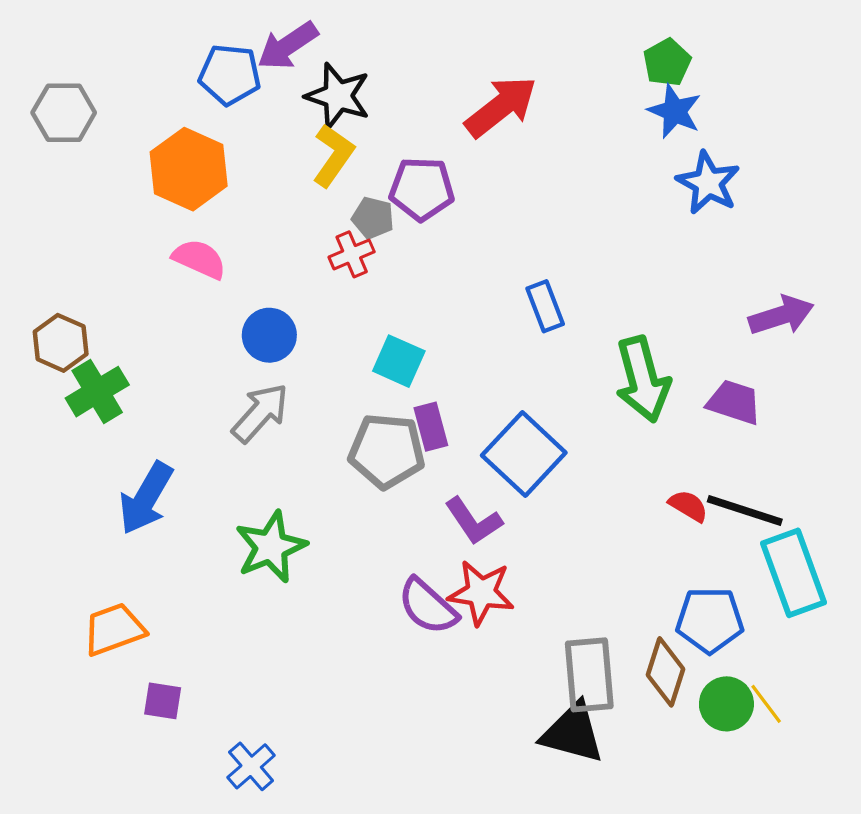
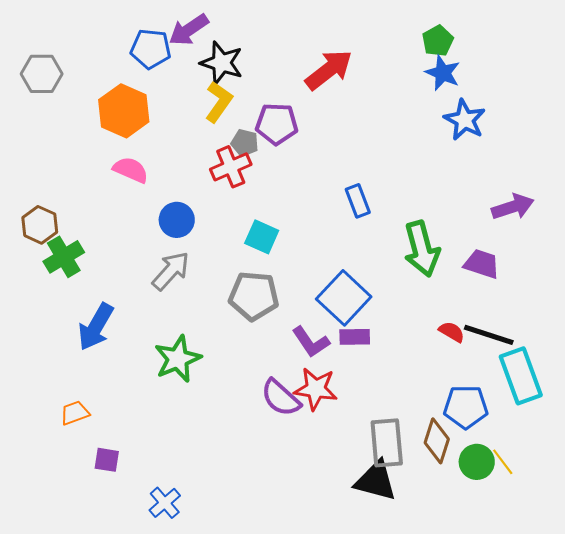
red cross: (352, 254) -> (231, 167), size x1.4
purple rectangle: (431, 427) -> (355, 337), moved, turned -76
orange trapezoid: (114, 629) -> (75, 413), size x0.7

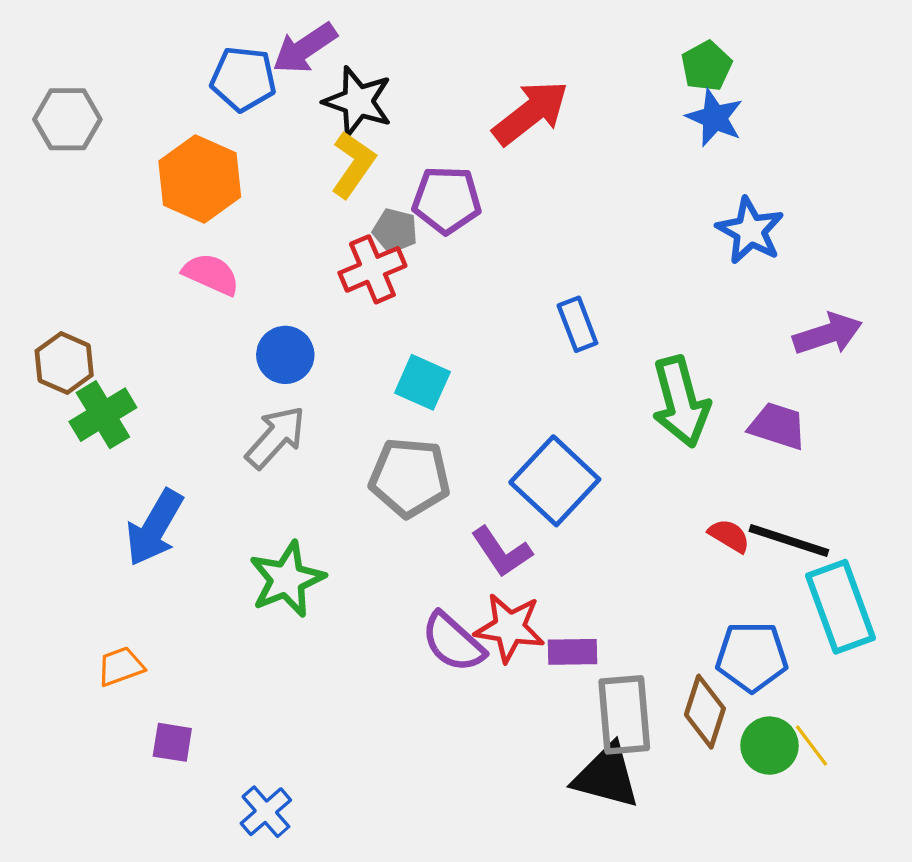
blue star: (465, 120) -> (750, 231), moved
purple rectangle: (355, 337) -> (573, 652), moved

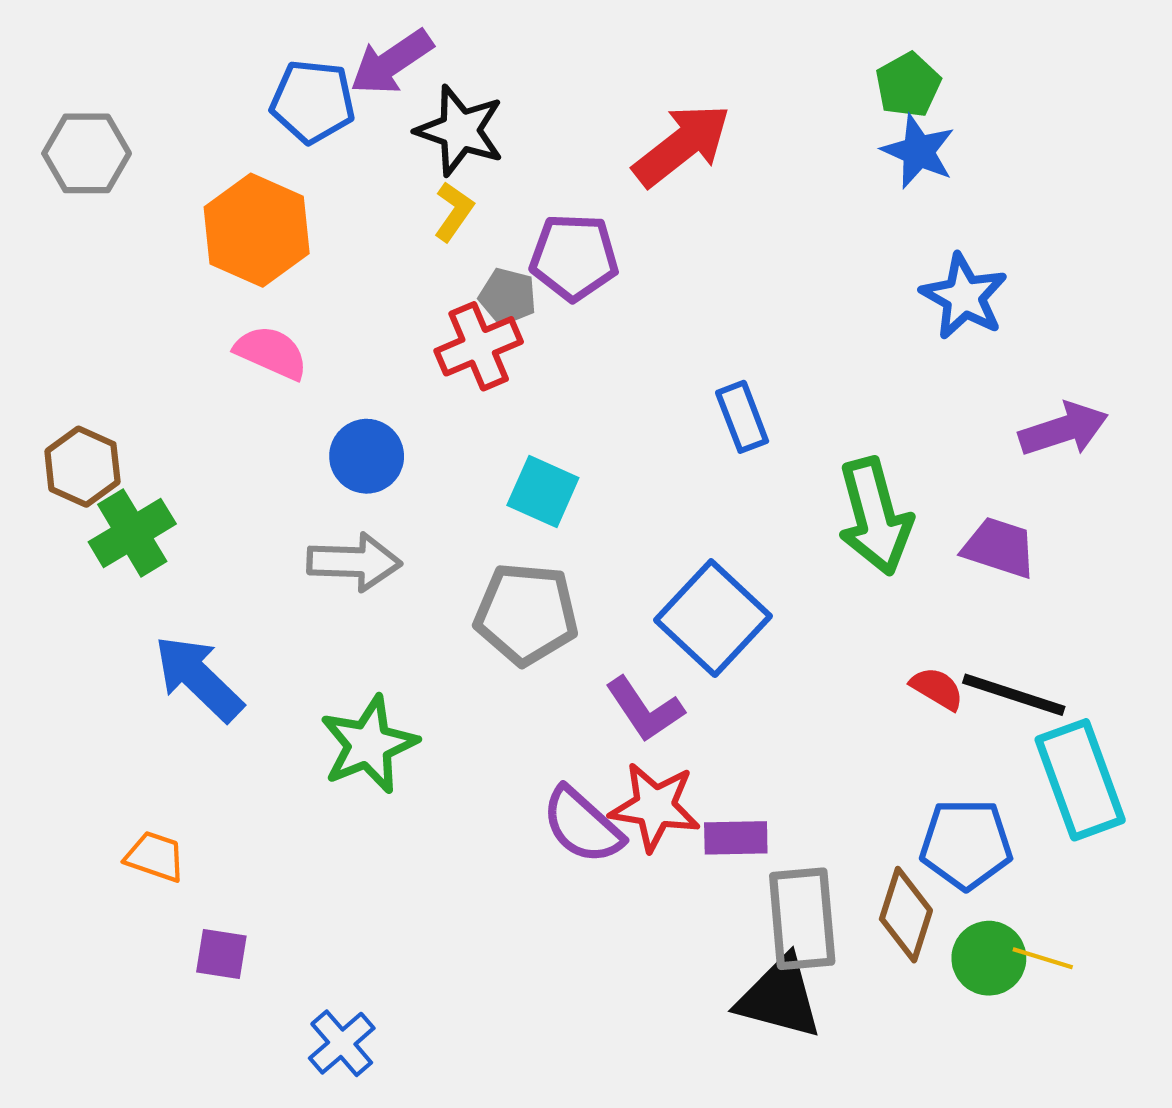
yellow L-shape: (353, 164) -> (454, 211), size x0.7
gray arrow: (276, 437) -> (354, 562), turned 50
blue arrow: (155, 528) -> (199, 678), turned 104
orange trapezoid: (121, 666) -> (155, 857), turned 39
yellow line: (811, 746) -> (1043, 958), turned -36

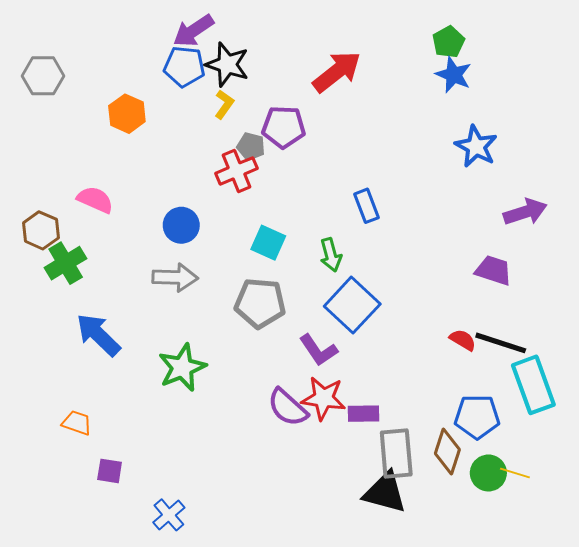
blue pentagon: (313, 102) -> (184, 67), moved
orange hexagon: (257, 230) -> (127, 114), size x0.7
pink semicircle: (271, 353) -> (95, 200), moved
green arrow: (875, 516) -> (331, 255), moved, size x0.6

